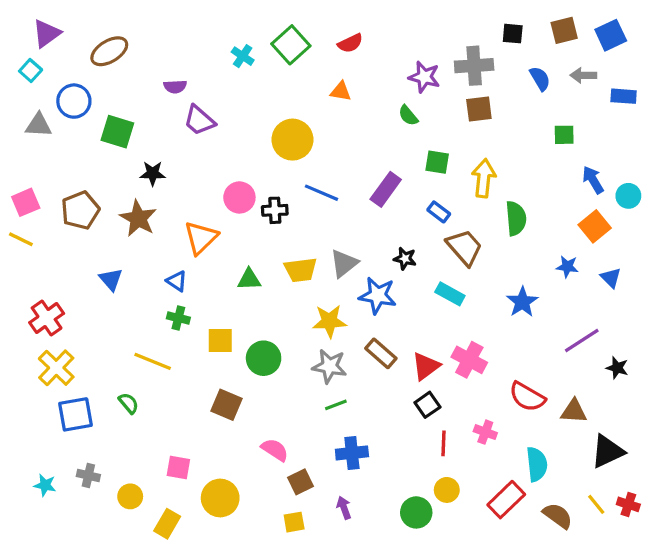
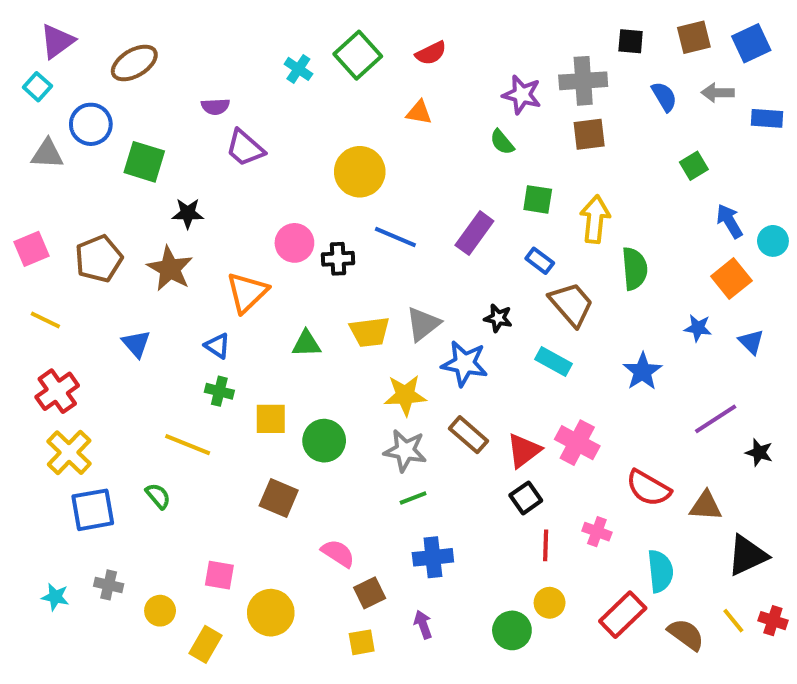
green square: (564, 135) -> (694, 166), turned -30
yellow line: (21, 239) -> (45, 320), moved

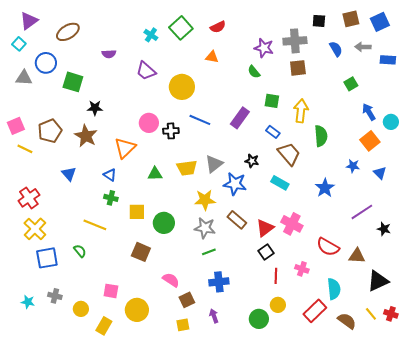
purple trapezoid: (245, 148) -> (146, 71), moved
yellow line: (45, 320) -> (25, 149), moved

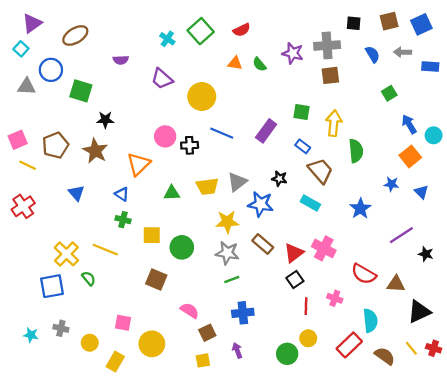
green semicircle: (254, 72) -> (259, 64), moved
red cross: (29, 198) -> (23, 206), moved
yellow cross: (35, 229) -> (66, 254), moved

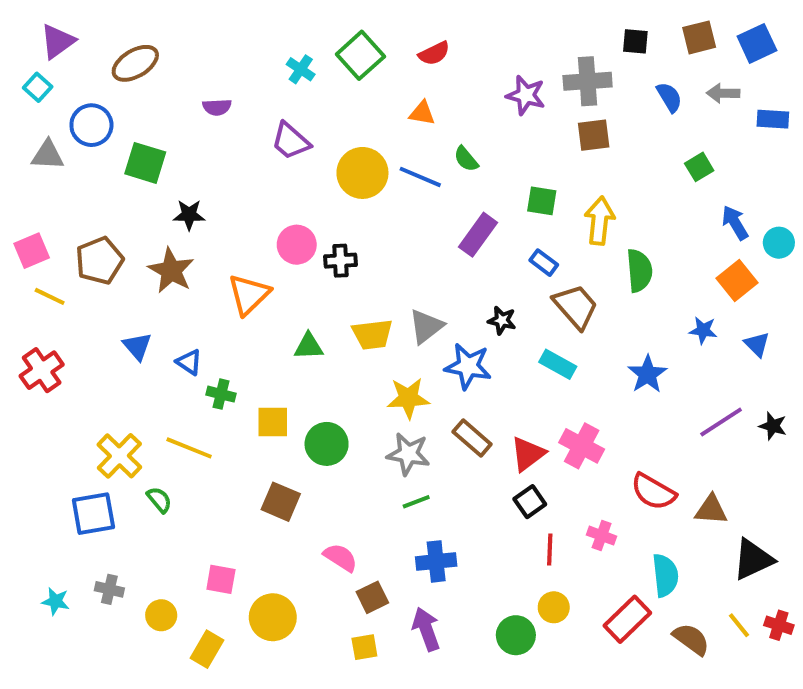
green semicircle: (259, 64) -> (466, 159), moved
blue line: (222, 133) -> (420, 177), moved
blue triangle: (122, 194) -> (189, 362), moved
black star: (426, 254) -> (773, 426), moved
purple arrow: (237, 350) -> (426, 629), size x1.5

